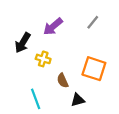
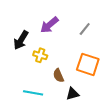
gray line: (93, 22) -> (85, 29), moved
cyan line: (36, 99) -> (33, 93), turned -60

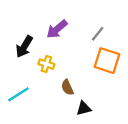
orange square: (88, 64) -> (107, 61), moved
cyan line: (33, 93) -> (18, 94), moved, turned -42

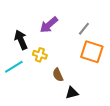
black arrow: (24, 47) -> (21, 40), turned 126
cyan line: (18, 94) -> (14, 67), moved

